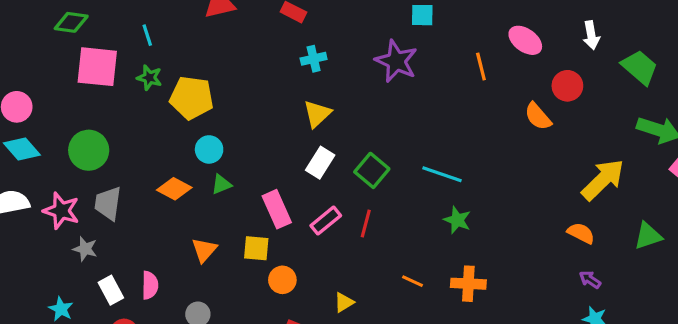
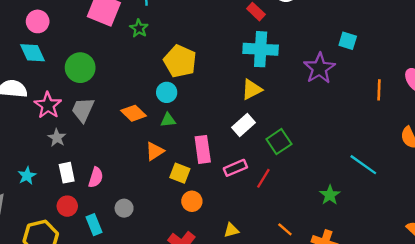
cyan cross: (314, 59) -> (261, 49), size x1.8
yellow pentagon: (192, 98) -> (180, 61), moved
cyan line: (442, 174) -> (363, 165), moved
orange triangle: (204, 250) -> (155, 151), moved

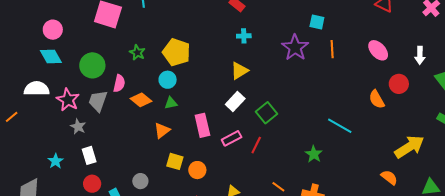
green star: (139, 28) -> (137, 53), moved
cyan cross: (261, 49) -> (244, 36), size x0.5
orange line: (379, 90) -> (332, 49), moved
yellow square: (180, 173) -> (175, 161), moved
pink semicircle: (96, 177) -> (119, 83), moved

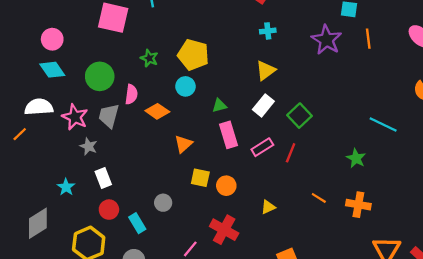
green triangle: (171, 103) -> (219, 106), moved
orange line: (12, 117) -> (20, 134), moved

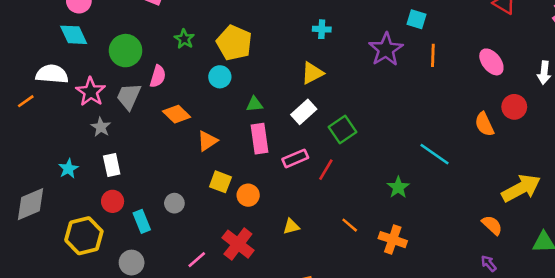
orange diamond: (157, 111) -> (177, 114), moved

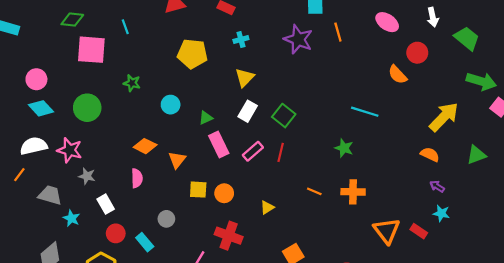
yellow pentagon: (234, 43) -> (192, 54), moved
pink semicircle: (158, 76) -> (137, 178), moved
gray trapezoid: (129, 96) -> (50, 195), moved, turned 100

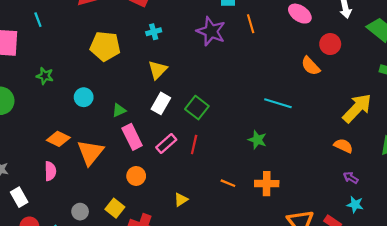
orange triangle: (177, 160) -> (90, 152), size x1.5
yellow square: (198, 190) -> (115, 208), moved, turned 36
orange circle: (224, 193) -> (136, 176), moved

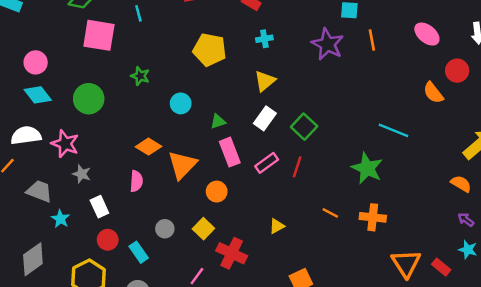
green star: (257, 140) -> (367, 168), size x1.5
orange circle: (136, 176) -> (217, 192), moved

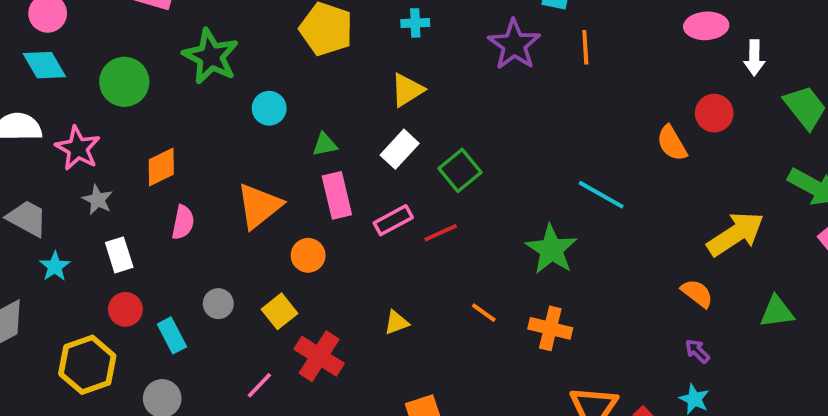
pink ellipse: (427, 34) -> (706, 26), moved, turned -50
green star: (140, 76) -> (211, 56), size x1.8
orange diamond: (149, 147) -> (161, 167), moved, turned -65
red line: (297, 167) -> (441, 233), turned 40

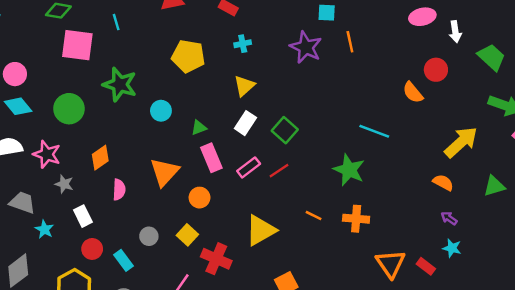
yellow triangle: (396, 323) -> (261, 230), size x2.0

